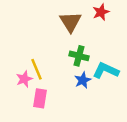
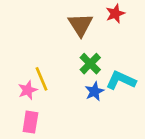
green cross: (79, 56) -> (90, 64), turned 30
pink rectangle: (40, 98) -> (30, 122), moved

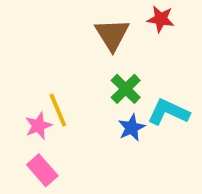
red star: (115, 14) -> (161, 19), turned 30
pink rectangle: (30, 122) -> (42, 170), turned -50

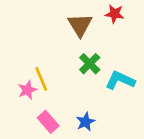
blue star: (132, 128) -> (85, 122), moved
pink rectangle: (42, 170) -> (48, 122), moved

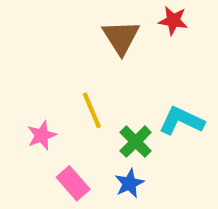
green cross: (90, 64) -> (136, 142), moved
yellow line: (41, 79) -> (92, 110), moved

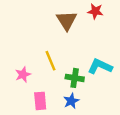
green cross: (136, 142) -> (75, 78), turned -36
pink rectangle: (73, 183) -> (40, 101), turned 36

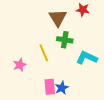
green cross: (75, 78) -> (65, 40), moved
pink rectangle: (40, 101) -> (50, 87), moved

